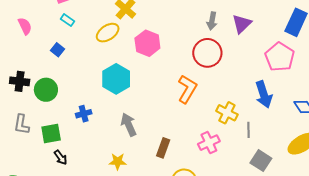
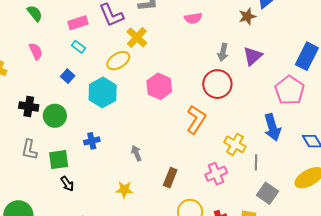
pink hexagon: (147, 43) -> (159, 86), moved
cyan hexagon: (116, 79) -> (103, 92), moved
gray arrow: (129, 125) -> (136, 153), size x0.7

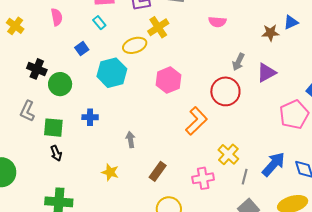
blue arrow: (272, 127) -> (274, 164), moved, turned -136

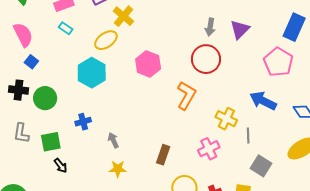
pink semicircle: (57, 17) -> (23, 35), size x1.4
blue square: (82, 49) -> (31, 62), moved
gray arrow: (130, 140) -> (113, 140), moved
blue arrow: (274, 164) -> (263, 101), moved, turned -88

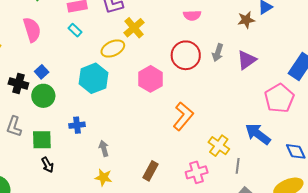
red circle: (206, 59) -> (186, 55), moved
blue square: (31, 62) -> (42, 72), moved

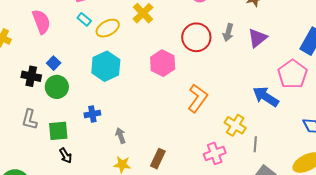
yellow ellipse: (113, 49) -> (108, 28), moved
blue arrow: (258, 134) -> (266, 97), moved
brown rectangle: (151, 171) -> (158, 159), moved

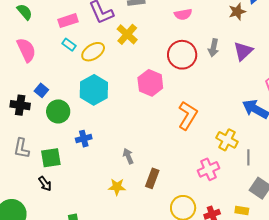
green circle: (57, 87) -> (58, 111), moved
gray arrow: (121, 136) -> (128, 156), moved
black arrow: (66, 156) -> (45, 184), moved

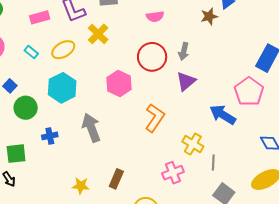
cyan rectangle: (69, 45) -> (31, 52), moved
purple triangle: (243, 51) -> (186, 81), moved
gray arrow: (128, 156) -> (91, 128), moved, size x1.8

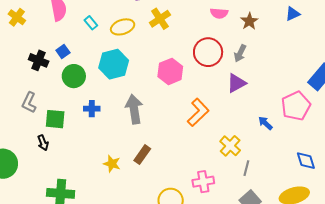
brown star: (209, 16) -> (249, 21), moved, turned -30
blue arrow: (223, 115) -> (265, 123), size x0.6
pink cross: (173, 173) -> (203, 182), moved
brown rectangle: (116, 179) -> (142, 155), moved

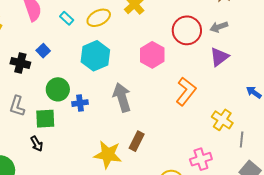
gray arrow: (240, 53) -> (219, 27), turned 54
green circle: (74, 76) -> (58, 89), moved
yellow star: (112, 164) -> (108, 155), size x1.6

